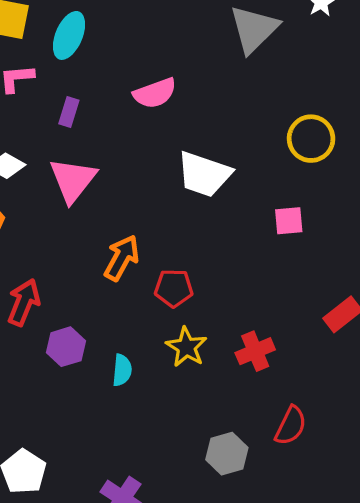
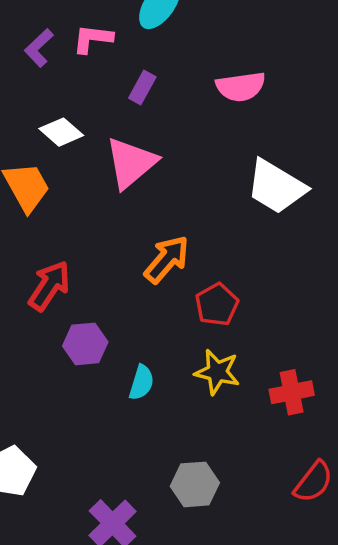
red pentagon: (174, 288) -> (217, 305), turned 30
yellow star: (186, 347) -> (217, 372), turned -30
gray hexagon: (227, 454) -> (195, 484), moved

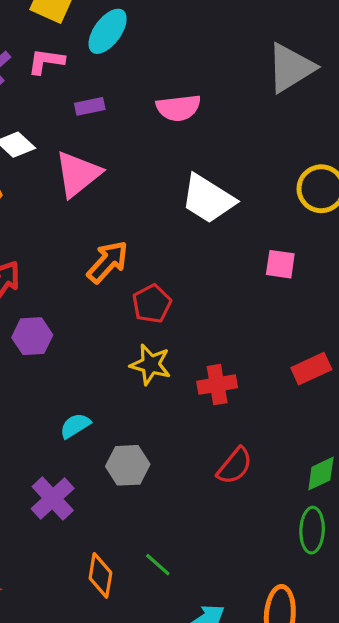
purple rectangle: (142, 88) -> (90, 106), turned 48
cyan semicircle: (141, 382) -> (75, 426), moved, turned -140

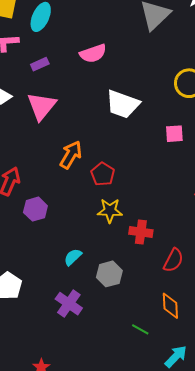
red cross: (217, 385) -> (141, 232), moved, turned 30
orange diamond: (100, 575) -> (170, 306), moved

